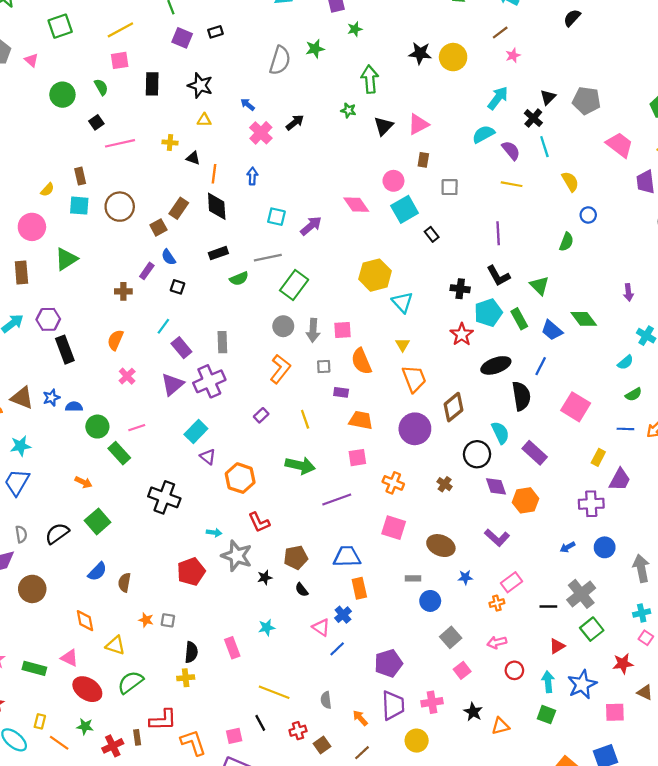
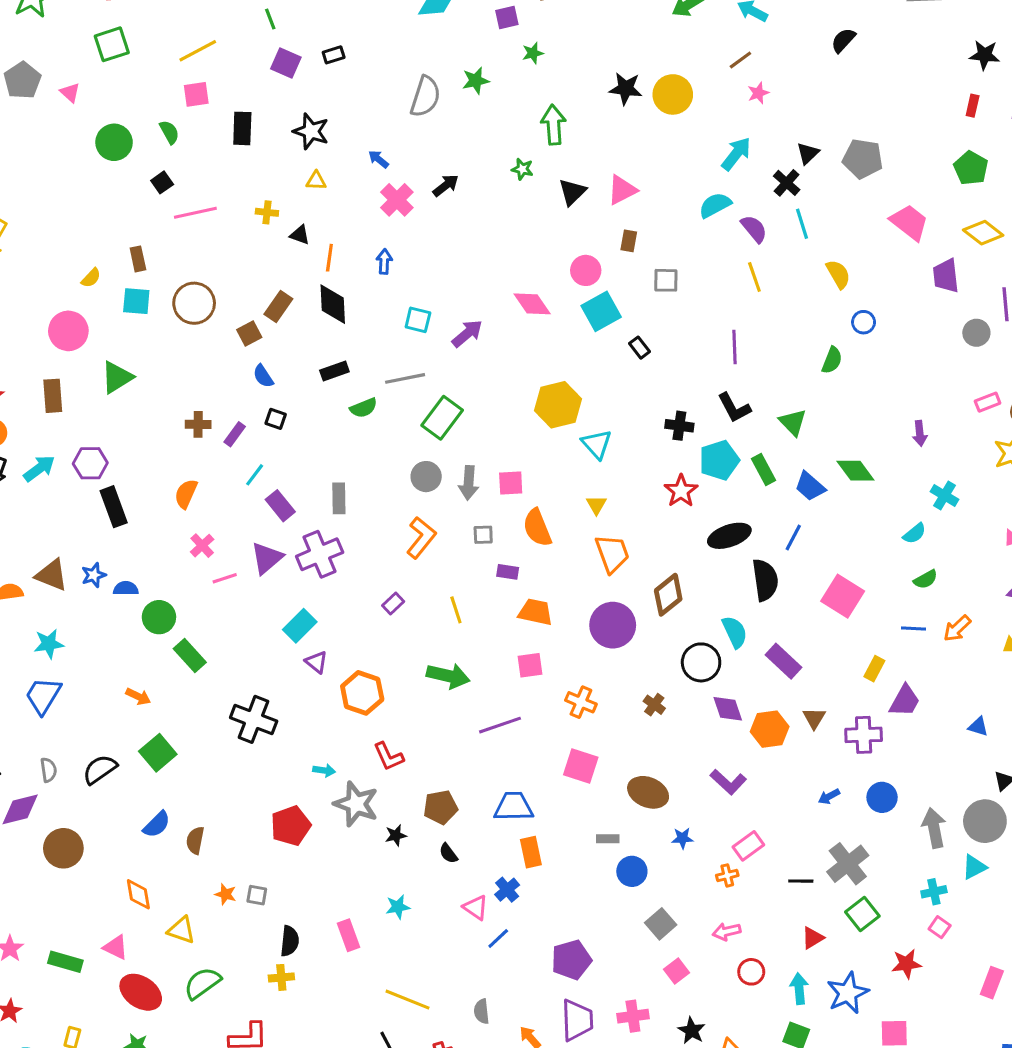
yellow line: (512, 184) -> (754, 277), turned 60
purple rectangle: (147, 271) -> (235, 434), moved
pink line: (137, 428) -> (225, 578), moved
brown triangle: (645, 692) -> (814, 718), moved, turned 35

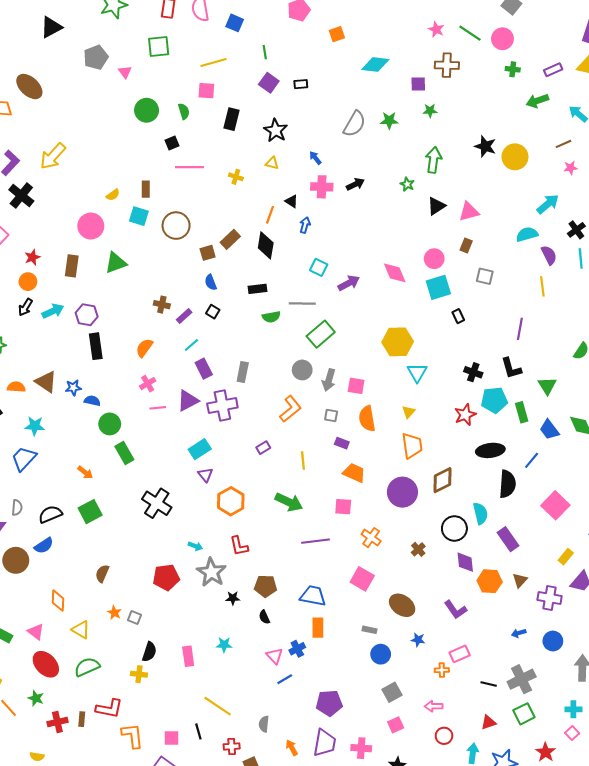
pink cross: (397, 200) -> (322, 187), turned 35
black triangle: (300, 235) -> (292, 201), moved
blue semicircle: (157, 824) -> (44, 546), moved
red star: (906, 964) -> (546, 752), turned 30

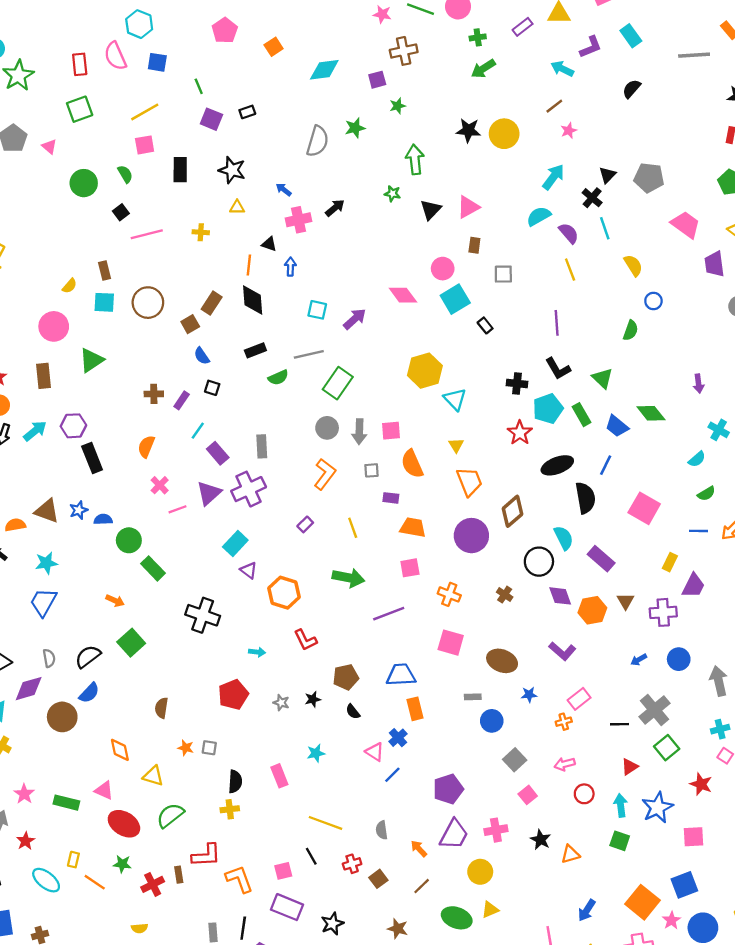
green arrow: (537, 101) -> (483, 69), moved
gray star: (211, 572) -> (281, 703), moved, size x0.5
purple trapezoid: (325, 743) -> (454, 834), turned 32

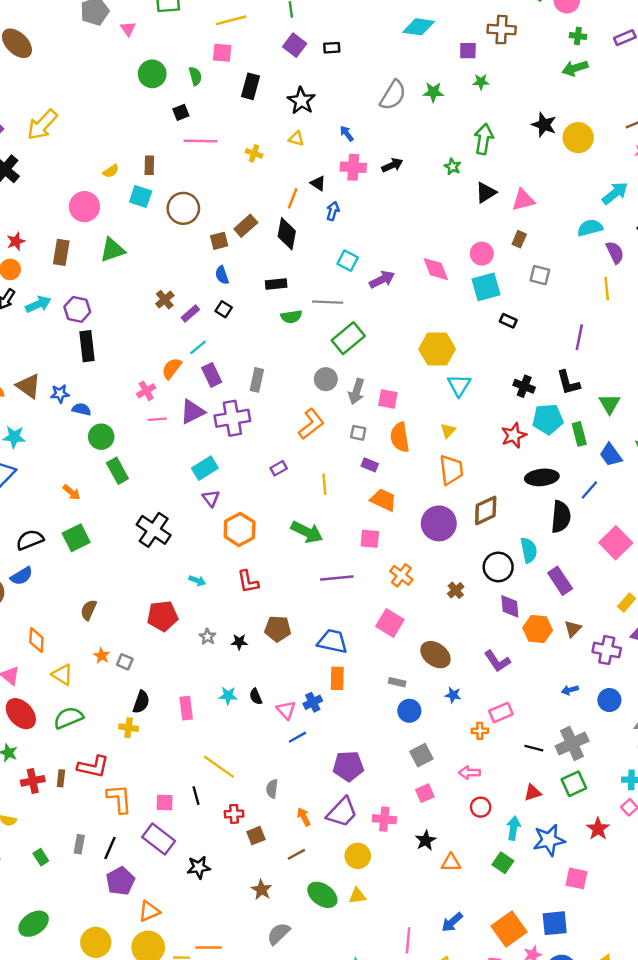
black rectangle: (485, 325) -> (508, 321), turned -42
brown cross: (154, 394) -> (165, 300), turned 36
orange semicircle: (146, 447) -> (172, 368), moved
black semicircle: (353, 712) -> (256, 697), moved

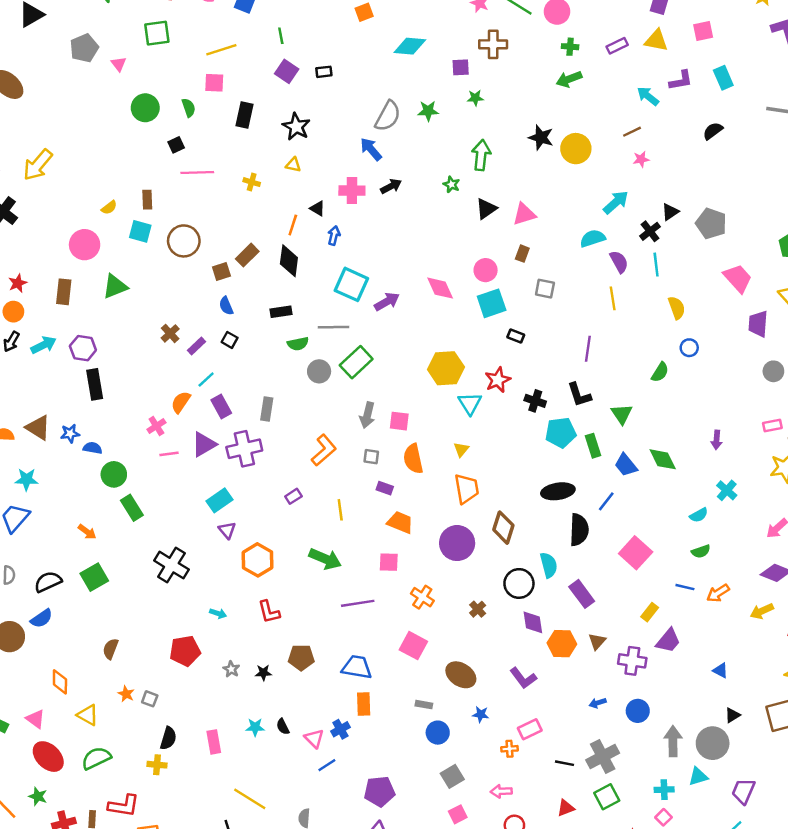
blue arrow: (347, 134) -> (371, 149), moved, size x1.5
cyan square: (348, 261) -> (351, 284), size x1.6
gray circle: (326, 379) -> (319, 371), moved
red star: (514, 435) -> (498, 380), moved
brown diamond: (486, 511) -> (503, 528), turned -44

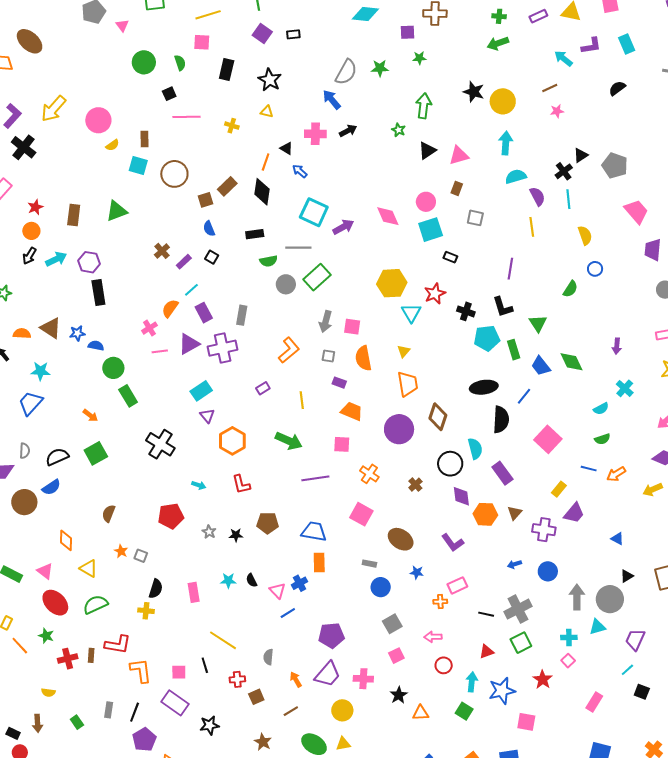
cyan arrow: (616, 202) -> (506, 143), moved, turned -45
blue arrow: (334, 236) -> (300, 171), turned -63
pink circle: (85, 245) -> (98, 120), moved

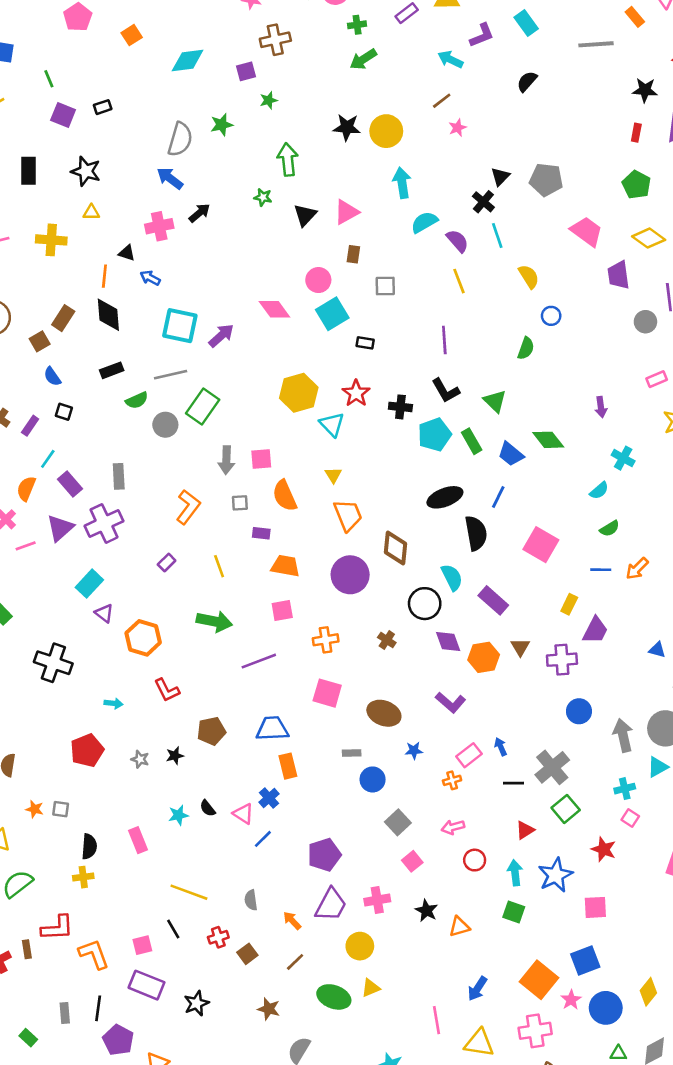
yellow cross: (232, 126) -> (51, 240), size x1.6
orange cross: (369, 474) -> (326, 640), turned -30
blue arrow: (514, 564) -> (501, 747), moved, turned 96

